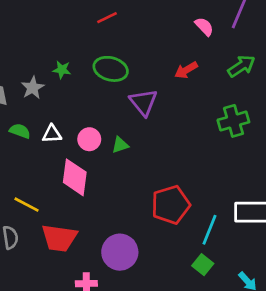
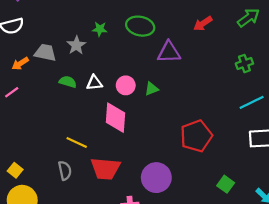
purple triangle: (143, 102) -> (169, 52), turned -50
green cross: (233, 121) -> (244, 64), size x0.7
cyan line: (210, 230) -> (252, 102), moved, turned 45

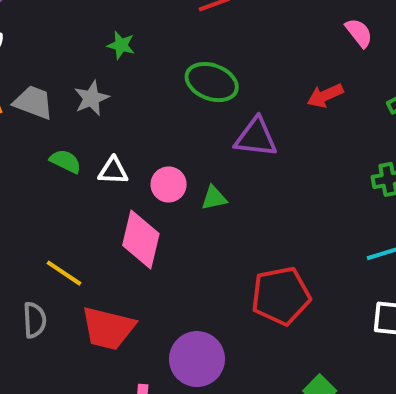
green star: (100, 29) -> (121, 45), moved

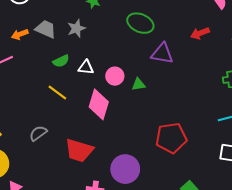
green semicircle: (65, 161) -> (61, 61), turned 126
yellow line: (64, 273) -> (57, 93), moved
gray semicircle: (35, 320) -> (38, 133), moved, turned -126

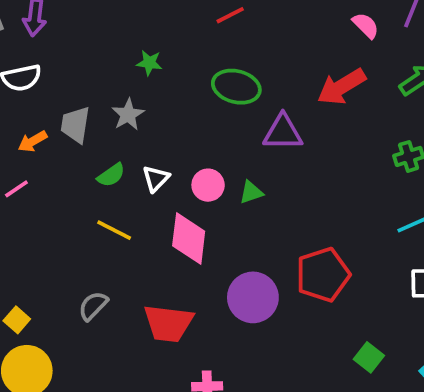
gray trapezoid: (46, 29) -> (75, 125), turned -95
red arrow: (200, 33) -> (342, 87), size x1.5
white triangle: (86, 67) -> (156, 179), turned -42
purple circle: (125, 169) -> (253, 297), moved

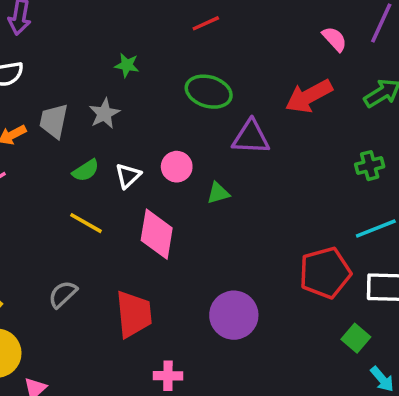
pink circle: (208, 185) -> (177, 167), moved
red pentagon: (323, 275) -> (325, 273), moved
purple circle: (253, 297) -> (234, 315), moved
red trapezoid: (168, 323) -> (134, 314), turned -105
green square: (369, 357) -> (356, 338), moved

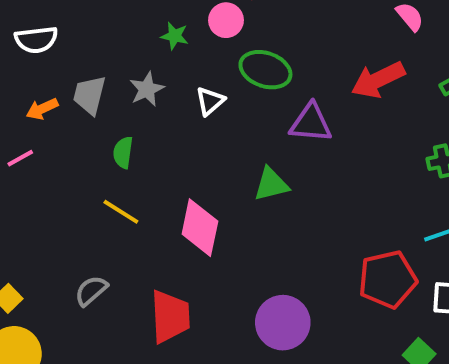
pink circle: (177, 167) -> (226, 20), moved
green semicircle: (86, 170) -> (123, 152), turned 128
white triangle: (128, 176) -> (210, 101), moved
green triangle: (218, 193) -> (271, 184), size x1.4

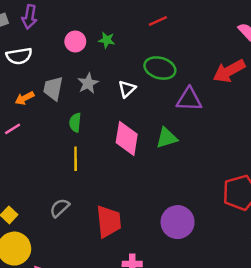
pink circle: (226, 20) -> (75, 41), moved
green star: (175, 36) -> (107, 40), moved
yellow line: (121, 212) -> (76, 159), turned 60
pink diamond: (200, 228) -> (127, 138), moved

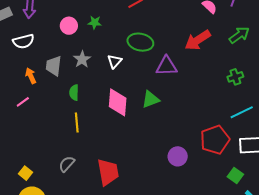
orange arrow: (25, 98) -> (31, 76), turned 98
purple circle: (178, 222) -> (178, 156), moved, size x0.7

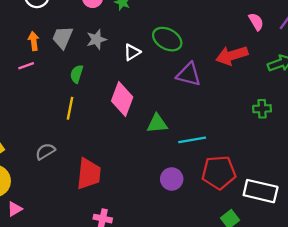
green triangle: (150, 99) -> (157, 124), moved
pink line: (23, 102) -> (26, 66), moved
cyan line: (242, 112) -> (192, 140), moved

